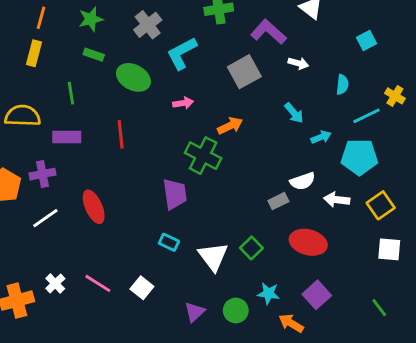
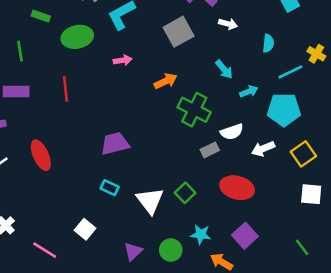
green ellipse: (133, 77) -> (77, 37), turned -40
green cross: (203, 156) -> (194, 110), moved
purple trapezoid: (175, 194) -> (115, 143), turned -96
white arrow: (337, 200) -> (263, 149), turned -30
pink line: (98, 283) -> (45, 250), moved

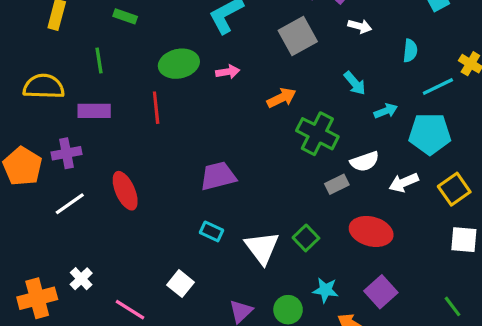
green ellipse: (77, 37) -> (179, 64), moved

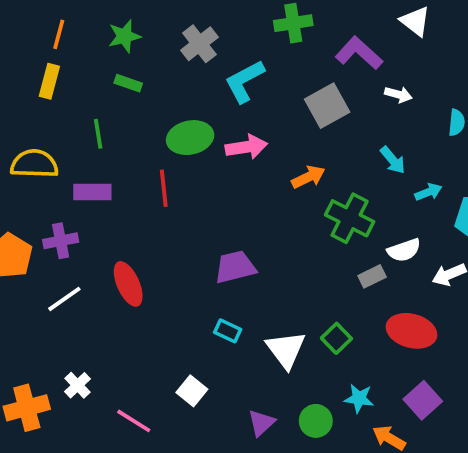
pink arrow: (228, 72) -> (246, 147), size x1.5

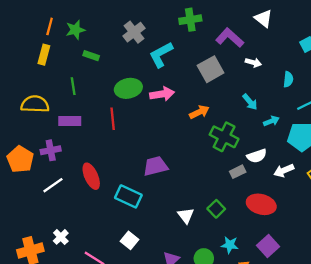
green star: (124, 36) -> (75, 30), moved
cyan rectangle: (228, 331) -> (128, 196), moved, size x1.6
white triangle: (286, 350) -> (186, 216), size x0.7

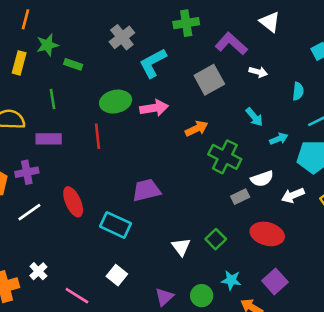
orange line: (50, 26) -> (26, 19), moved
green star: (75, 30) -> (47, 45), moved

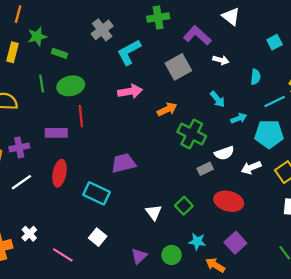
green ellipse: (116, 102) -> (71, 86), moved
purple rectangle: (49, 139) -> (56, 133), moved
red ellipse: (73, 202) -> (60, 173), turned 35

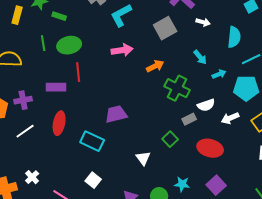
cyan semicircle: (256, 77) -> (234, 37), size x1.5
green square: (184, 206) -> (170, 139), moved

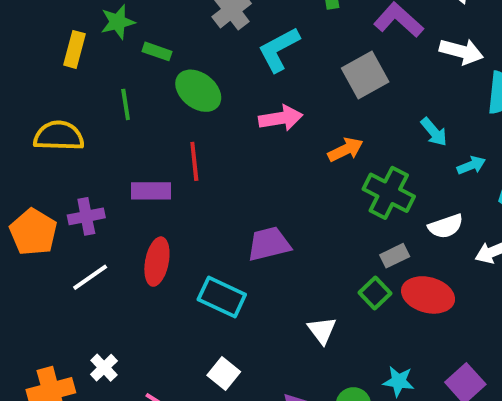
white arrow: (203, 22) -> (461, 51), moved, size x1.5
green ellipse: (69, 45) -> (198, 91), moved, turned 50
gray rectangle: (189, 119) -> (395, 256), moved
red ellipse: (210, 148) -> (428, 295), moved

